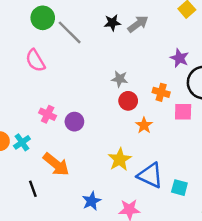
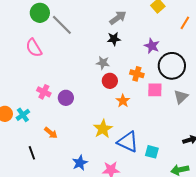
black star: (112, 23) -> (114, 39), moved
orange arrow: (56, 164) -> (51, 133), size x0.6

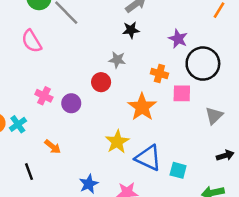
red circle: (110, 81) -> (101, 82), moved
gray triangle: (181, 97) -> (214, 116), moved
orange star: (123, 101) -> (142, 107), size x1.6

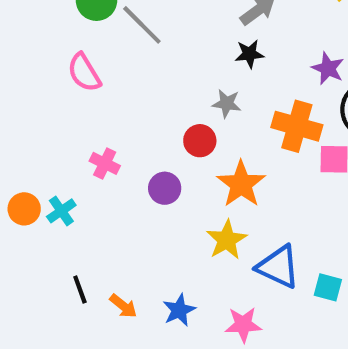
orange cross: (159, 73) -> (297, 126), size x1.6
purple circle: (71, 103) -> (165, 188), moved
orange star: (142, 107) -> (241, 184), moved
orange arrow: (53, 147) -> (123, 306), moved

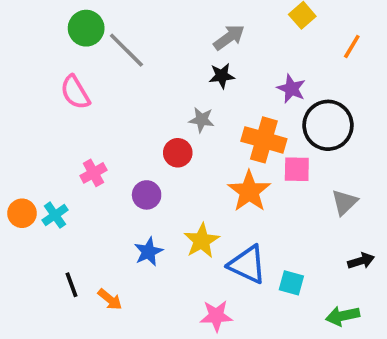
pink cross: (105, 163) -> (93, 173), turned 35
orange star: (241, 184) -> (249, 191), moved
blue star: (179, 310) -> (148, 252), moved

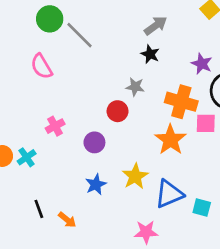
black star: (222, 76) -> (150, 54), turned 30
blue triangle: (247, 265) -> (169, 194), turned -48

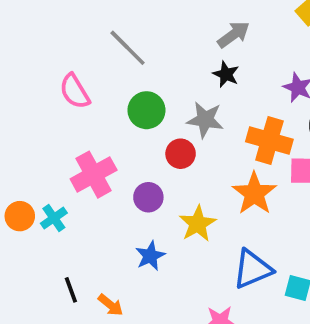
green circle: (50, 19) -> (146, 110), moved
gray star: (135, 87) -> (205, 120), size x1.4
pink cross: (55, 126) -> (94, 175), size x1.6
yellow star: (135, 176) -> (198, 224), moved

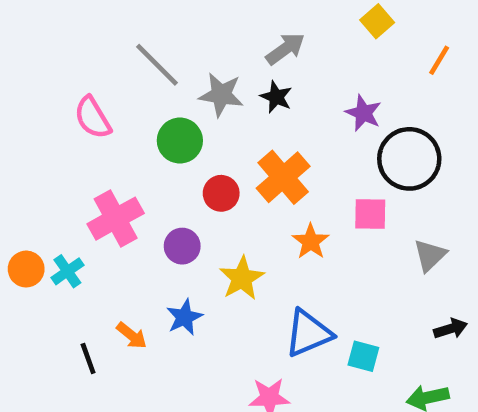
gray star: (205, 120) -> (221, 95), moved
orange cross: (269, 140) -> (283, 177), moved, turned 33
orange star: (254, 193) -> (311, 241), size x0.7
orange arrow: (111, 305) -> (132, 336), moved

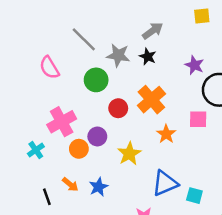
yellow square: (377, 21) -> (202, 16), turned 35
orange circle: (26, 269) -> (79, 149), moved
blue star: (184, 317) -> (99, 187), moved

